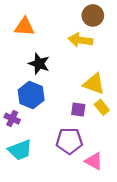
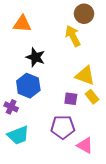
yellow arrow: (80, 40) -> (73, 36), turned 55

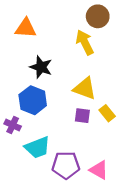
yellow triangle: (85, 75) -> (85, 88), moved
purple pentagon: (63, 127) -> (66, 165), moved
cyan trapezoid: (18, 135) -> (37, 147), moved

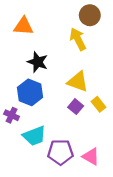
purple square: (82, 116) -> (76, 107), turned 32

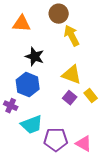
brown circle: (90, 15) -> (59, 14), moved

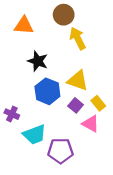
blue hexagon: (28, 85) -> (47, 91), moved
pink triangle: (84, 144) -> (91, 124), moved

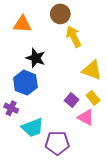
yellow triangle: (78, 81) -> (92, 70), moved
blue hexagon: (47, 91) -> (25, 83), moved

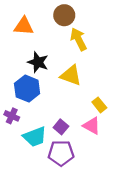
yellow triangle: (92, 70) -> (71, 75), moved
purple square: (72, 100) -> (61, 127), moved

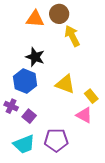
orange triangle: (24, 26) -> (35, 19), moved
yellow triangle: (71, 75) -> (65, 84), moved
purple square: (61, 127) -> (29, 116), moved
cyan trapezoid: (35, 137) -> (24, 144), moved

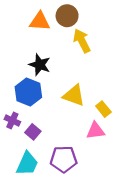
pink triangle: (84, 115) -> (96, 131), turned -36
cyan trapezoid: (24, 144) -> (27, 164), turned -45

